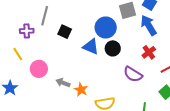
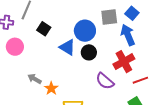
red cross: (149, 52) -> (124, 62), size x1.5
pink circle: (39, 69) -> (15, 47), moved

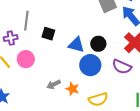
blue circle: (85, 31) -> (90, 65), moved
gray arrow: (34, 79) -> (54, 84), turned -40

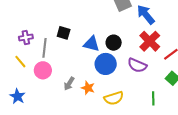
gray line: (26, 21) -> (45, 48), moved
pink circle: (26, 59) -> (43, 70), moved
gray arrow: (54, 84) -> (69, 84), turned -32

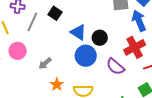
pink circle: (43, 70) -> (18, 51), moved
orange star: (88, 88) -> (57, 84), moved

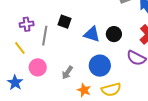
blue circle: (86, 56) -> (100, 66), moved

